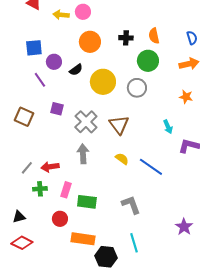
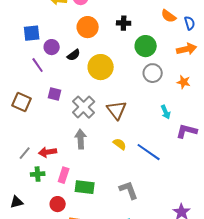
orange semicircle: (154, 36) -> (169, 16), moved, turned -42
gray circle: (137, 88) -> (153, 73), moved

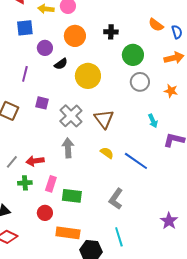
blue square: (32, 33) -> (25, 28), moved
purple circle: (52, 47) -> (45, 48), moved
purple line: (38, 65) -> (25, 74), turned 49
gray L-shape: (129, 190) -> (116, 199), turned -125

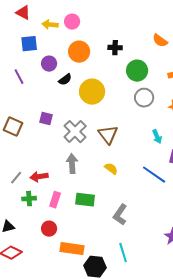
purple line: (25, 74) -> (19, 77), moved, turned -42
blue line: (136, 161) -> (154, 175), moved
green rectangle: (72, 196) -> (85, 200), moved

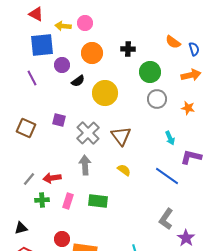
blue square: (29, 44) -> (42, 45), size x1.4
gray L-shape: (120, 215) -> (166, 219), moved
red circle: (49, 229) -> (62, 239), moved

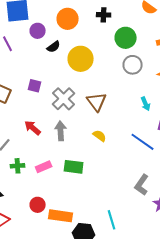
red arrow: (52, 178) -> (33, 128), moved, turned 48
pink rectangle: (68, 201) -> (44, 167), turned 49

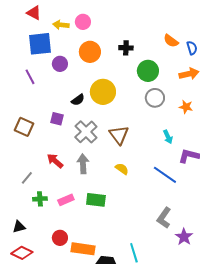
black semicircle: (54, 47) -> (78, 100), moved

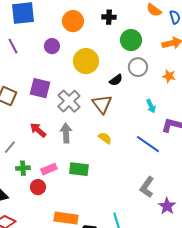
purple circle: (60, 64) -> (52, 46), moved
black semicircle: (78, 100) -> (116, 80), moved
purple square: (57, 119) -> (40, 88), size x1.5
red circle: (60, 238) -> (38, 187), moved

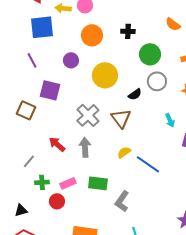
purple square: (40, 88) -> (50, 90), moved
yellow semicircle: (105, 138) -> (124, 152), turned -72
blue line: (148, 144) -> (148, 164), moved
gray L-shape: (147, 187) -> (122, 201), moved

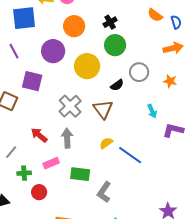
black cross: (128, 31) -> (110, 22), turned -32
green circle: (150, 54) -> (115, 45), moved
purple circle: (71, 60) -> (53, 51), size x1.5
pink rectangle: (68, 183) -> (51, 163), moved

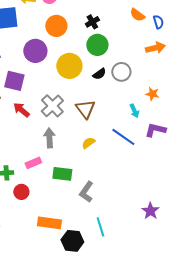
orange star: (170, 81) -> (152, 94), moved
black semicircle: (117, 85) -> (99, 74), moved
red arrow: (39, 135) -> (21, 110), moved
blue line: (130, 155) -> (123, 137), moved

